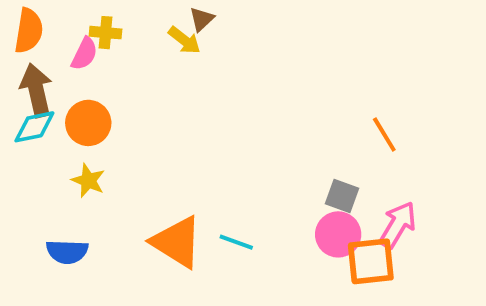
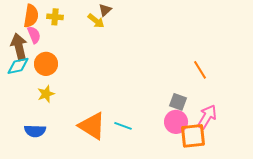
orange semicircle: (29, 31) -> (31, 16), moved
pink semicircle: (84, 54) -> (34, 35), moved, turned -48
yellow star: (88, 181) -> (46, 94), turned 30

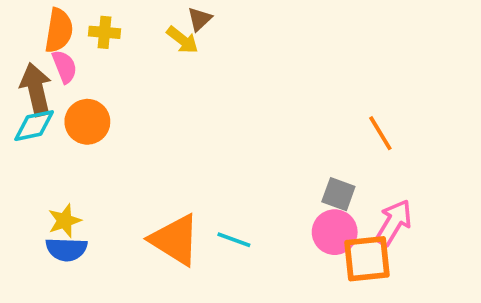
yellow star: (46, 94) -> (65, 221), moved

